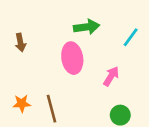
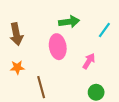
brown arrow: (20, 42) -> (16, 34), size x1.5
orange star: (22, 103) -> (17, 67), moved

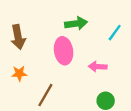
pink arrow: (89, 61) -> (98, 67), turned -119
brown line: (41, 87) -> (45, 95), turned 45

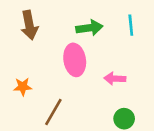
cyan line: (115, 33) -> (131, 25), moved, turned -42
brown arrow: (18, 37) -> (29, 25), moved

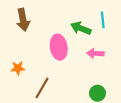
green arrow: (89, 28) -> (81, 28), moved, turned -150
pink arrow: (115, 79) -> (95, 53), moved

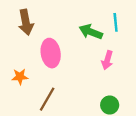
pink ellipse: (59, 47) -> (51, 53), moved
pink arrow: (95, 53) -> (107, 60), turned -77

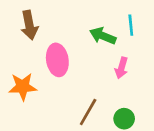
orange star: (20, 77) -> (23, 87), size x1.5
brown line: (47, 99) -> (88, 112), moved

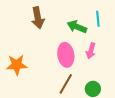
brown arrow: (29, 25) -> (38, 18), moved
pink ellipse: (57, 60) -> (66, 55), moved

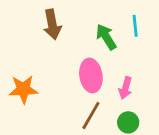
green arrow: (77, 27) -> (106, 37), turned 36
pink arrow: (91, 51) -> (125, 88), moved

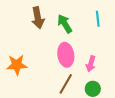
green arrow: (106, 37) -> (65, 24), moved

